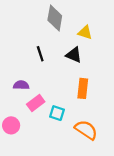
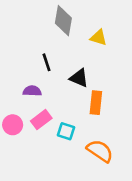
black triangle: (74, 55) -> (79, 78), moved
purple semicircle: (21, 85) -> (32, 91), moved
pink circle: (11, 125) -> (13, 125), moved

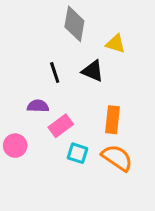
black triangle: (79, 78) -> (93, 71), moved
pink rectangle: (41, 120) -> (61, 126), moved
orange semicircle: (100, 151) -> (117, 158), moved

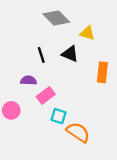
gray diamond: (74, 24) -> (56, 18), turned -55
orange rectangle: (112, 120) -> (102, 72), moved
orange semicircle: (117, 158) -> (78, 132), moved

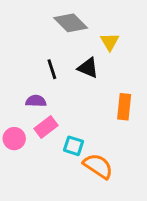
yellow triangle: (87, 33) -> (110, 42), turned 42
orange rectangle: (102, 72) -> (124, 107), moved
pink rectangle: (46, 95) -> (46, 127), moved

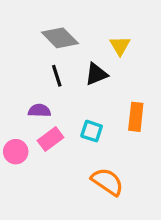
gray diamond: (71, 23) -> (60, 38), moved
black triangle: (88, 68) -> (96, 74), turned -45
cyan square: (74, 146) -> (92, 131), moved

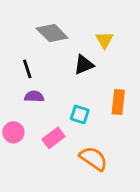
black line: (57, 76) -> (27, 69), moved
pink rectangle: (50, 139) -> (53, 138), moved

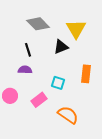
yellow triangle: (104, 40) -> (76, 29), size x1.5
black line: (27, 69) -> (28, 50), moved

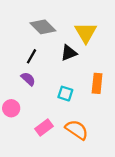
black line: (28, 50) -> (32, 56), turned 48
purple semicircle: (25, 70) -> (28, 79), turned 40
pink rectangle: (39, 100) -> (44, 127), moved

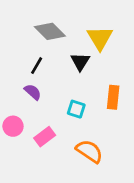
black triangle: (69, 53) -> (80, 62), turned -36
pink rectangle: (44, 127) -> (45, 137), moved

